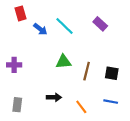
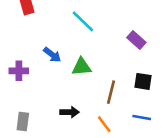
purple rectangle: (100, 24) -> (136, 40), moved
blue arrow: (40, 29) -> (52, 55), moved
brown line: (87, 71) -> (111, 92), moved

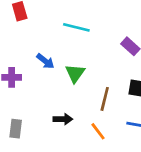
cyan line: (83, 21) -> (76, 27), turned -30
green triangle: (82, 67) -> (75, 73), turned -50

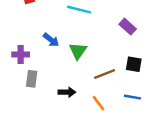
brown line: (105, 99) -> (105, 74), turned 55
gray rectangle: (16, 129) -> (32, 79), moved

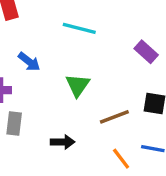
blue arrow: (51, 40) -> (29, 62), moved
orange line: (99, 103) -> (121, 159), moved

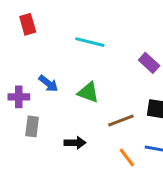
blue arrow: (29, 62) -> (48, 84), moved
green triangle: (78, 85) -> (88, 92), turned -45

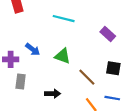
brown line: (121, 121) -> (87, 77), turned 66

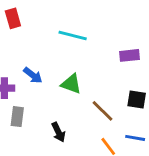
purple rectangle: (108, 34) -> (130, 55), turned -48
black arrow: (53, 94) -> (58, 132), turned 64

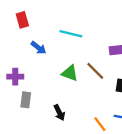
blue arrow: (33, 75) -> (38, 48), moved
brown line: (102, 111) -> (95, 71), moved

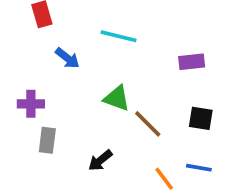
brown line: (95, 71) -> (148, 124), moved
black arrow: (59, 113) -> (100, 160), turned 77

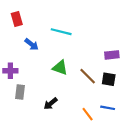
purple rectangle: (192, 62) -> (112, 55), moved
brown line: (148, 124) -> (88, 76), moved

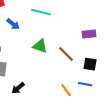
black square: (109, 79) -> (90, 64), moved
black arrow: (51, 104) -> (18, 88), moved

